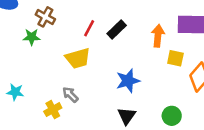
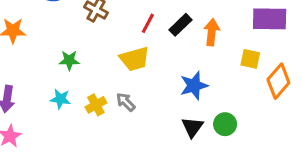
orange arrow: (158, 36) -> (212, 32), moved
green star: (32, 37) -> (69, 60), moved
yellow cross: (53, 110) -> (96, 105), moved
green circle: (172, 116) -> (225, 124), moved

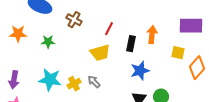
black rectangle: (181, 25) -> (131, 44), moved, turned -35
green star: (69, 60) -> (48, 42), moved
cyan star: (60, 99) -> (50, 80), size x1.6

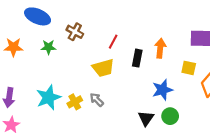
green star: (48, 42) -> (48, 47), moved
blue star: (140, 71) -> (162, 90), moved
cyan star: (50, 80) -> (48, 98), turned -30

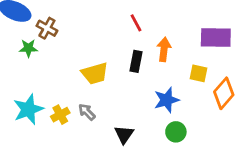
brown cross: (75, 32) -> (47, 28), moved
red line: (113, 42) -> (136, 23), moved, turned -56
black triangle: (146, 118) -> (124, 135), moved

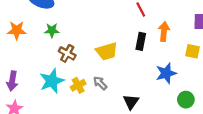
brown cross: (47, 28) -> (67, 53), moved
green circle: (176, 132) -> (186, 100), moved

